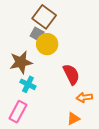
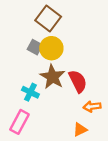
gray square: (37, 34) -> (35, 47), moved
brown star: (21, 62) -> (52, 77), moved, turned -30

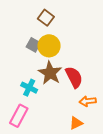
brown square: (48, 18) -> (46, 18), size x0.7

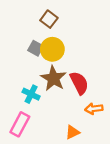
orange triangle: (76, 123) -> (73, 132), moved

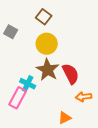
gray square: (36, 48) -> (11, 32), moved
pink rectangle: (20, 124) -> (18, 98), moved

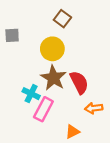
brown square: (44, 17) -> (62, 19), moved
gray square: (11, 32) -> (12, 35), turned -32
pink rectangle: (18, 98) -> (43, 109), moved

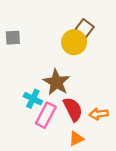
brown square: (62, 19) -> (85, 28), moved
yellow circle: (52, 49) -> (74, 42), moved
red semicircle: (79, 82) -> (73, 109), moved

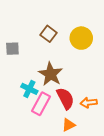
brown square: (85, 28) -> (48, 34), moved
gray square: (13, 38) -> (12, 49), moved
yellow circle: (74, 42) -> (81, 38), moved

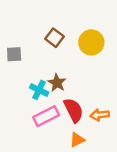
brown star: (51, 74) -> (57, 83), size x0.7
cyan cross: (29, 89) -> (39, 90), moved
pink rectangle: (41, 104) -> (46, 116), turned 35

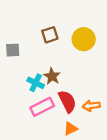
brown square: (54, 38) -> (50, 35), turned 35

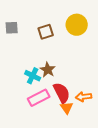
yellow circle: (84, 39) -> (77, 25), moved
gray square: (13, 50) -> (12, 28), moved
orange triangle: (71, 129) -> (67, 108), moved, turned -40

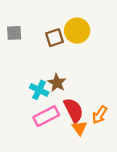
yellow circle: (77, 25) -> (77, 31), moved
orange arrow: (84, 97) -> (100, 115), turned -49

